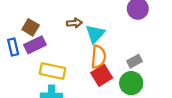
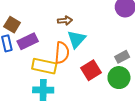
brown square: (31, 27) -> (12, 25), moved
cyan triangle: (95, 34) -> (76, 39), moved
orange semicircle: (98, 57) -> (62, 53), moved

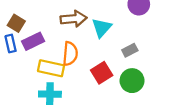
brown arrow: (65, 20) -> (74, 19), size x1.6
cyan triangle: (76, 39) -> (102, 28), moved
gray rectangle: (122, 57) -> (130, 50), moved

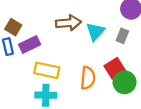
gray rectangle: (130, 50) -> (122, 36), moved, turned -40
orange semicircle: (70, 54) -> (88, 78), moved
red square: (102, 73) -> (115, 68), moved

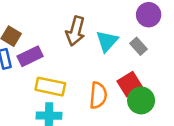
brown arrow: (68, 23) -> (75, 31), turned 110
gray rectangle: (122, 36) -> (139, 46), turned -64

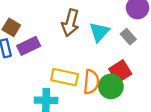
yellow rectangle: (50, 87) -> (65, 77), moved
green circle: (141, 100) -> (111, 86), moved

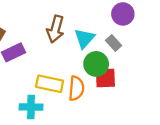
red square: (120, 71) -> (105, 78), turned 30
green circle: (111, 86) -> (96, 64), moved

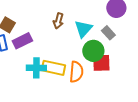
brown arrow: (55, 29) -> (58, 21), size x0.7
cyan cross: (31, 107) -> (36, 68), moved

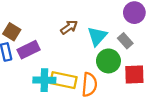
brown arrow: (58, 21) -> (69, 27), turned -140
red square: (101, 63) -> (134, 74), moved

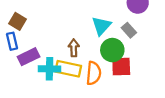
brown arrow: (69, 27) -> (74, 48), moved, turned -56
purple rectangle: (29, 50) -> (29, 57), moved
red square: (134, 74) -> (121, 67), moved

